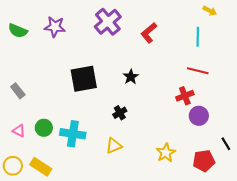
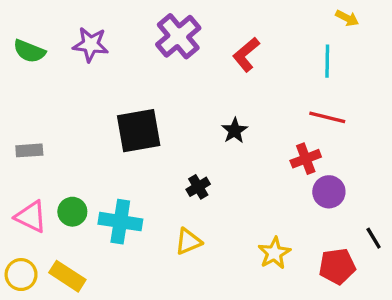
black star: (131, 77) -> (235, 131), moved
gray rectangle: (18, 91) -> (29, 150), turned -56
pink triangle: (19, 131) -> (31, 217), size x1.5

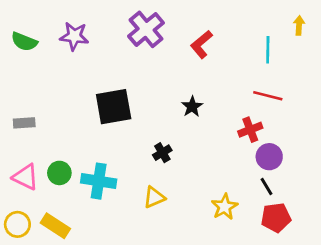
yellow arrow: (347, 18) -> (299, 25), moved, turned -114
black line: (374, 238) -> (266, 186), moved

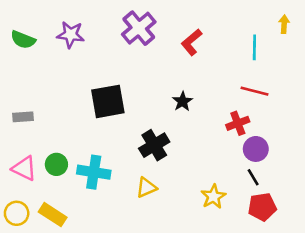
black cross: (162, 153) -> (154, 145), size x1.6

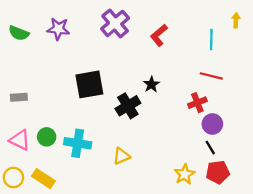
black cross: (154, 145) -> (128, 106), moved
yellow star: (213, 197) -> (185, 174), moved

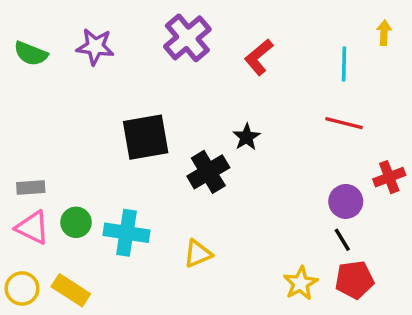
gray rectangle: (19, 97) -> (31, 188), moved
red cross: (197, 103) -> (389, 177), moved

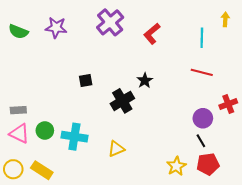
black square: (146, 137) -> (86, 81), size x0.5

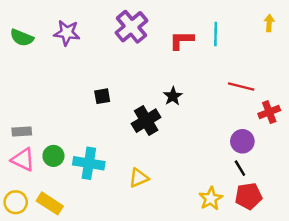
red L-shape: (152, 34) -> (181, 40), turned 40
cyan line: (202, 38) -> (216, 34), moved
red cross: (228, 104) -> (269, 112), moved

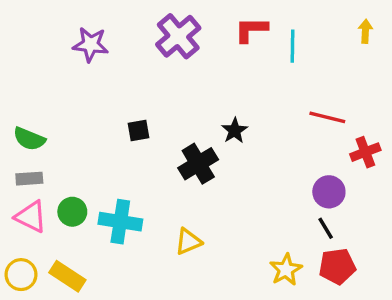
green semicircle: (22, 38) -> (29, 139), moved
red L-shape: (181, 40) -> (251, 30), moved

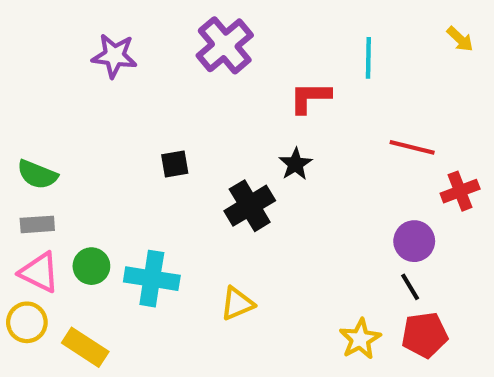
red L-shape: (251, 30) -> (310, 97), moved
yellow arrow: (365, 31) -> (460, 39), turned 130
yellow circle: (21, 275) -> (27, 322), moved

